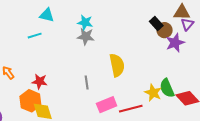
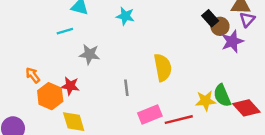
gray star: (86, 36) -> (89, 54), moved
yellow star: (153, 93) -> (206, 101), turned -30
orange hexagon: (30, 101) -> (50, 96), moved

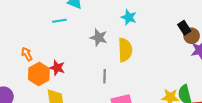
cyan star: (125, 16) -> (129, 17), moved
gray star: (89, 54) -> (99, 38), moved
yellow semicircle: (163, 67) -> (125, 50), moved

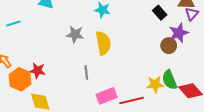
cyan line: (59, 21) -> (13, 23), moved
brown circle: (192, 36) -> (169, 46), moved

